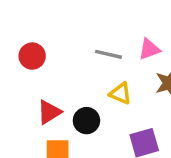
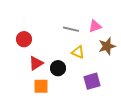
red circle: (32, 56) -> (24, 39), moved

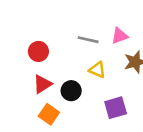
red circle: (24, 39) -> (38, 51), moved
orange square: (41, 86) -> (49, 114), turned 35

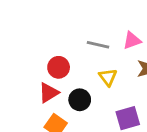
red circle: (38, 51) -> (59, 67), moved
yellow triangle: (97, 70) -> (108, 77), turned 30

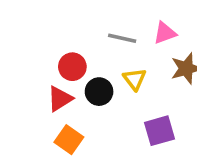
black circle: (80, 100) -> (99, 92), moved

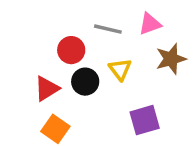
red circle: (72, 67) -> (71, 50), moved

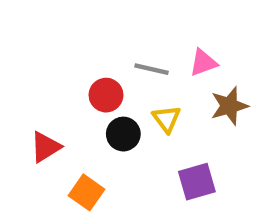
red triangle: (47, 89) -> (45, 147), moved

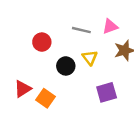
red circle: (106, 95) -> (42, 42), moved
red triangle: (45, 147) -> (23, 89), moved

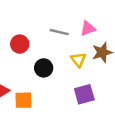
yellow triangle: (90, 58) -> (78, 60), moved
orange square: (45, 98) -> (23, 100), turned -36

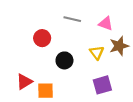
pink triangle: (88, 28) -> (106, 24), turned 40
gray line: (59, 32) -> (72, 19), moved

